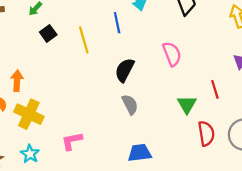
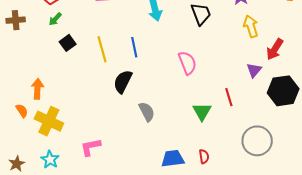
blue line: (117, 23) -> (134, 47), moved
black semicircle: (125, 70) -> (123, 82), moved
red semicircle: (206, 133) -> (204, 156), moved, size x0.6
blue trapezoid: (140, 153) -> (173, 159), moved

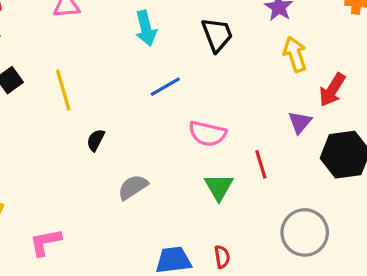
blue line: (134, 47) -> (165, 87), moved, turned 72
pink semicircle: (187, 63) -> (207, 134), moved, turned 125
black semicircle: (123, 82) -> (96, 140), size x0.6
gray semicircle: (147, 112) -> (133, 187), turned -96

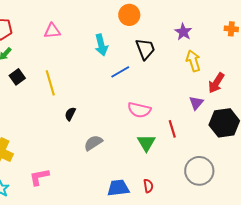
blue line: (165, 87) -> (120, 72), moved

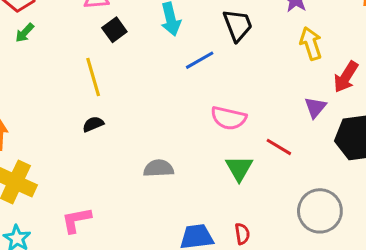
black square: (17, 77) -> (114, 30), moved
black semicircle: (70, 114) -> (93, 124), moved, turned 40
red line: (172, 129) -> (279, 147), turned -42
gray semicircle: (93, 143) -> (159, 168), turned 30

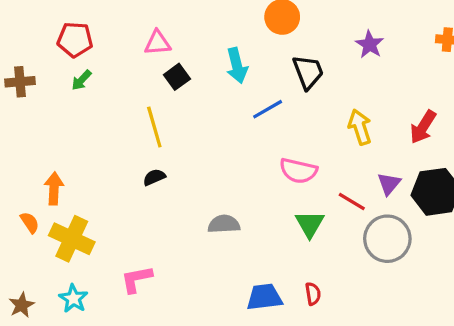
yellow arrow: (311, 43) -> (360, 127), moved
purple triangle: (315, 107) -> (389, 184), moved
gray circle: (320, 211) -> (387, 239), moved

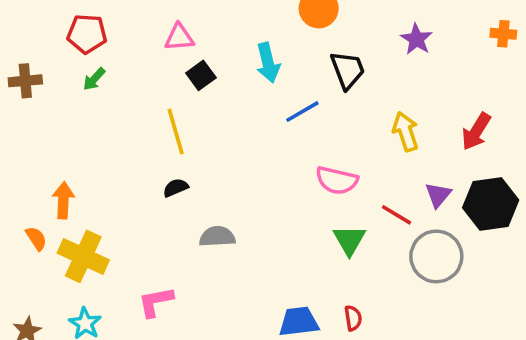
gray semicircle: (224, 224) -> (217, 237), moved

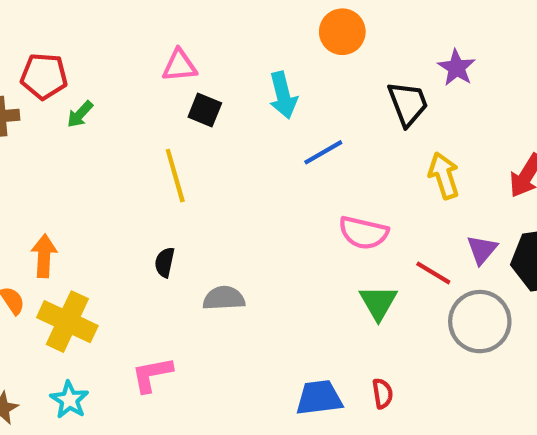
red pentagon: (87, 34) -> (44, 76), moved
black trapezoid: (348, 70) -> (408, 104), moved
black square: (201, 75) -> (205, 110), turned -32
black semicircle: (176, 188) -> (165, 262), moved, turned -55

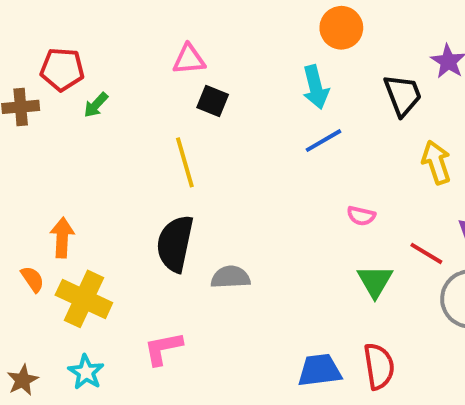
cyan arrow: (283, 95) -> (316, 87), moved
pink semicircle: (363, 233) -> (361, 216), size x0.6
black semicircle: (165, 262) -> (175, 244), size x2.0
red semicircle: (383, 393) -> (379, 366), size x1.6

